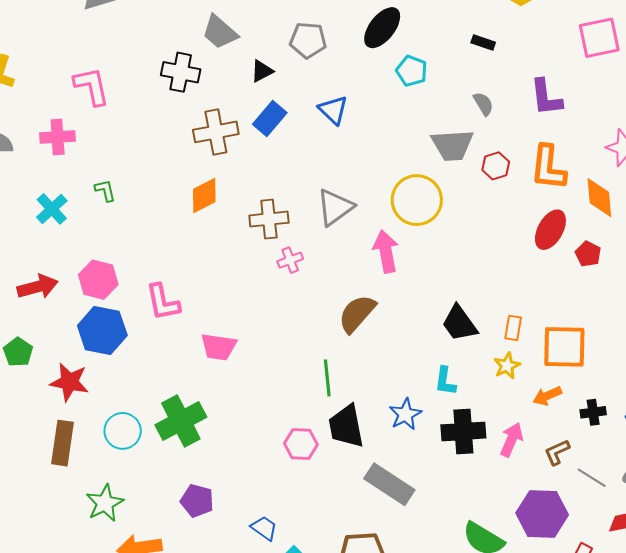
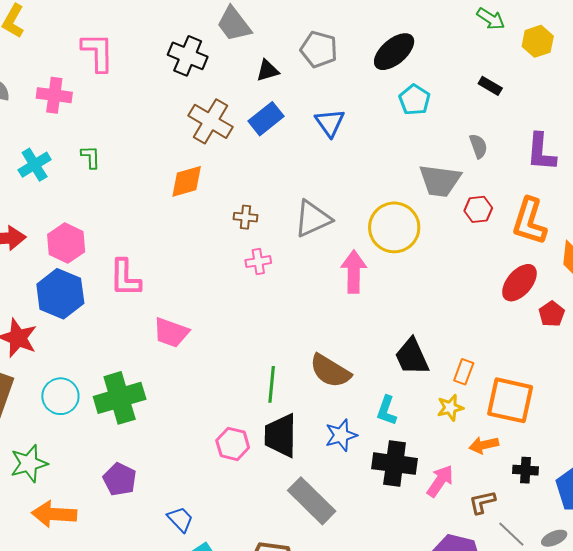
brown cross: (216, 132) -> (211, 121), turned 30
brown cross: (269, 219) -> (245, 217), size x0.6
brown semicircle: (357, 314) -> (330, 371), moved, turned -111

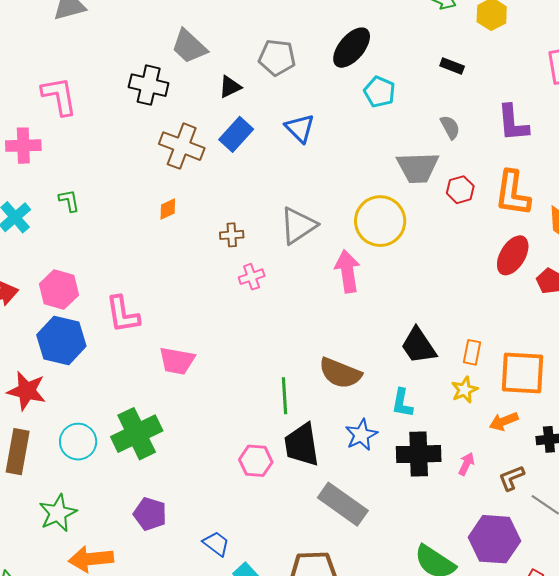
orange diamond: (187, 181) -> (168, 209), size x0.6
pink arrow: (440, 481) -> (466, 464), size x0.7

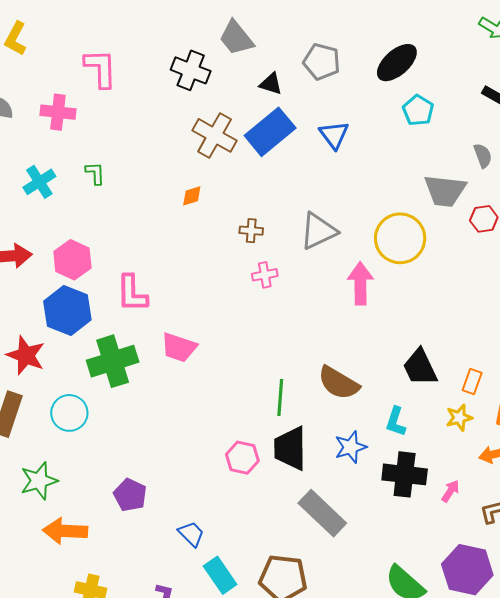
black triangle: (230, 87) -> (271, 84), turned 35
blue rectangle: (236, 134) -> (270, 132), size x1.4
green cross: (137, 434) -> (113, 361), moved

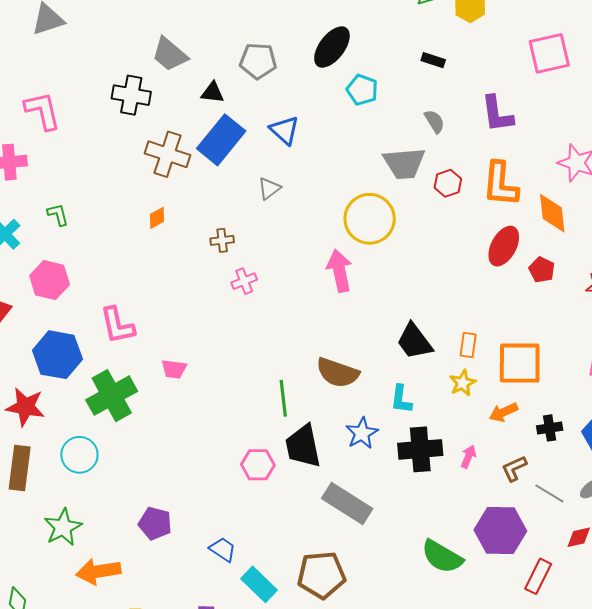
gray triangle: (318, 231) -> (269, 188), moved, size x0.6
pink hexagon: (72, 260) -> (50, 280), moved
pink trapezoid: (179, 347) -> (174, 369), size x0.7

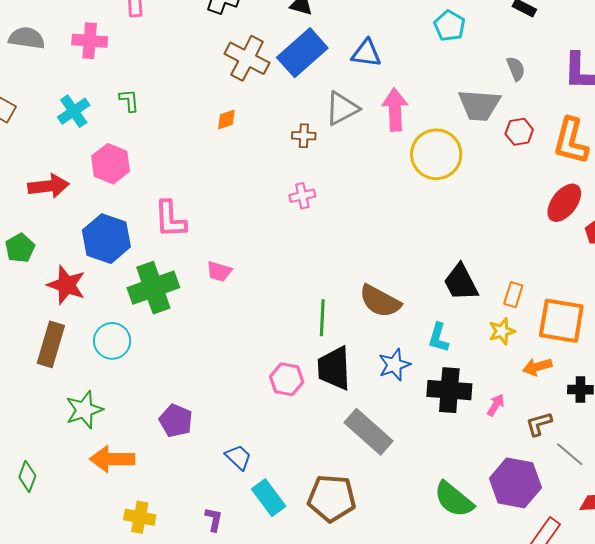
blue triangle: (284, 130) -> (366, 53), turned -44
gray triangle: (269, 188) -> (342, 108), size x1.5
brown cross: (222, 240) -> (304, 136), moved
pink arrow: (340, 271) -> (395, 110), moved

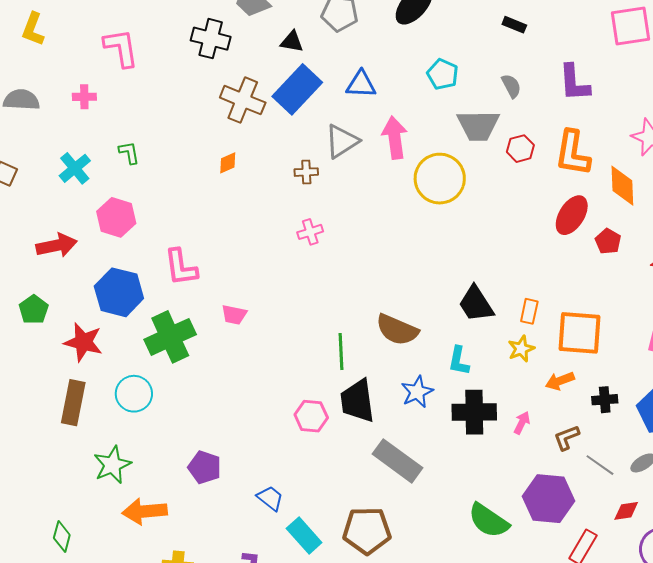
cyan pentagon: (450, 26) -> (443, 74), moved
pink cross: (90, 41) -> (84, 97), size x0.7

